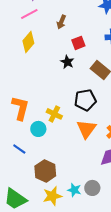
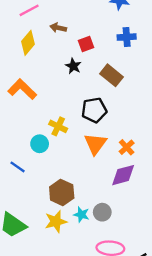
brown arrow: (61, 22) -> (58, 28), moved, turned 80
orange L-shape: (20, 108) -> (22, 89), moved, turned -60
brown hexagon: (45, 171) -> (62, 192), moved

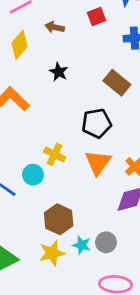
red square: (86, 44) -> (97, 16), moved
black star: (73, 66) -> (59, 72), moved
yellow cross: (58, 126) -> (55, 154), moved
cyan circle: (40, 144) -> (33, 175), moved

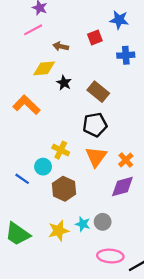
yellow diamond: (19, 45) -> (44, 68), moved, turned 45
brown rectangle: (117, 83) -> (98, 92), moved
brown hexagon: (59, 219) -> (64, 189), moved

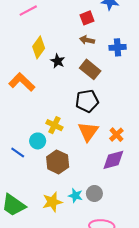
brown arrow: (61, 46) -> (87, 40), moved
blue cross: (126, 55) -> (118, 47), moved
yellow diamond: (44, 68) -> (39, 47), turned -50

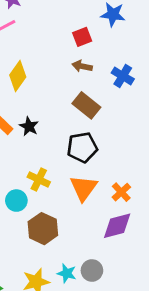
blue cross: (118, 47) -> (123, 76), turned 35
black star: (58, 61) -> (29, 126), moved

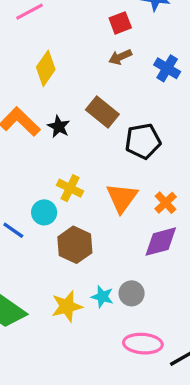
brown arrow: (82, 66) -> (120, 57), turned -36
brown rectangle: (86, 105) -> (102, 112), moved
black pentagon: (82, 147) -> (143, 141), moved

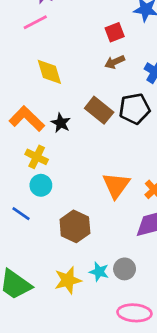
yellow diamond: (46, 68) -> (49, 72), turned -52
black pentagon: (143, 141) -> (134, 109), moved
yellow cross: (70, 188) -> (37, 157), moved
cyan circle: (44, 212) -> (41, 185), moved

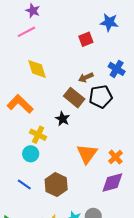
brown arrow: (115, 62) -> (86, 77), moved
black star: (61, 123) -> (62, 119), moved
yellow cross: (37, 157) -> (38, 135), moved
blue line: (21, 214) -> (24, 185), moved

